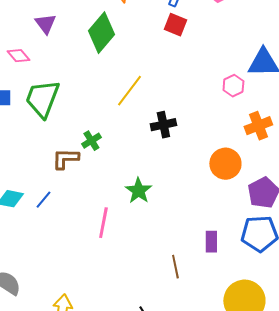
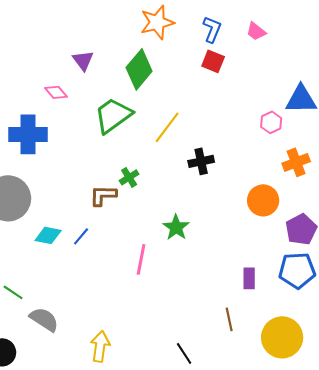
green trapezoid: (42, 99) -> (113, 115), moved, turned 33
brown line: (175, 267) -> (229, 319), moved

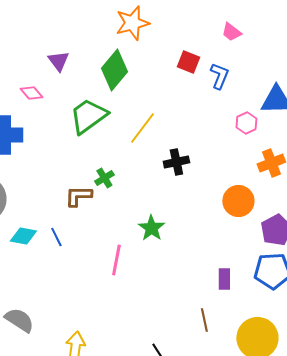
blue L-shape: (212, 29) -> (219, 76), moved
blue line: (81, 236) -> (56, 237), turned -66

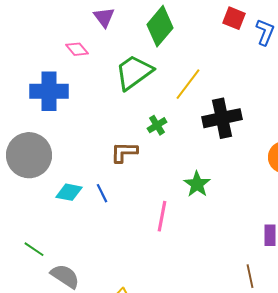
black cross: (176, 162) -> (222, 118), size x1.5
green cross: (104, 178) -> (157, 125), moved

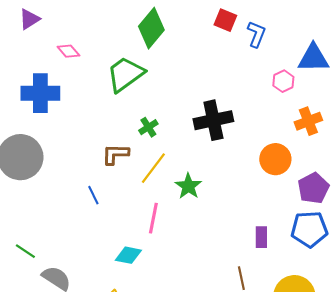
purple triangle: (104, 17) -> (29, 19), moved, turned 35
yellow line: (188, 84) -> (153, 168), moved
cyan diamond: (69, 192) -> (128, 255), moved

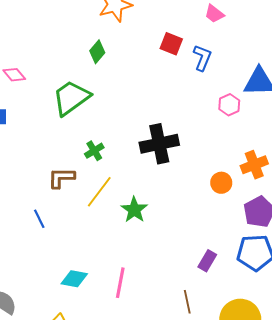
green diamond: (151, 28) -> (97, 52), size x0.6
orange cross: (308, 121) -> (254, 165), moved
orange circle: (275, 159) -> (221, 183), size x0.7
pink line: (153, 218) -> (120, 283), moved
purple rectangle: (261, 237) -> (207, 261), turned 30

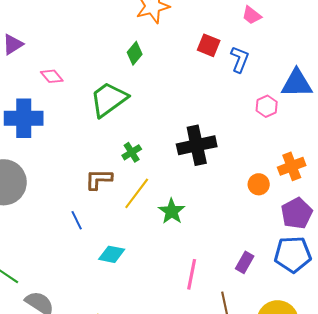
cyan diamond: (74, 279) -> (112, 254), moved
pink line: (120, 283) -> (192, 274), moved

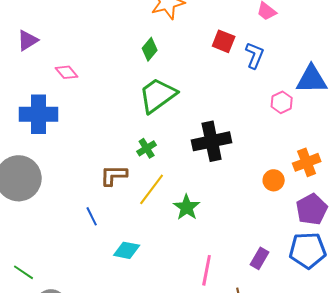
green trapezoid: (109, 99) -> (158, 95), moved

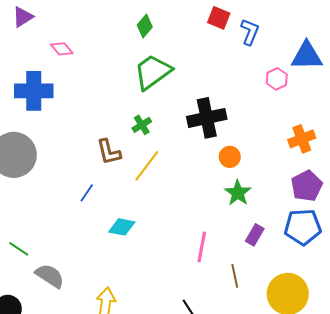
brown L-shape: (114, 175) -> (109, 152), turned -104
orange circle: (274, 180) -> (230, 157), moved
green star: (187, 207) -> (238, 193), moved
blue line: (92, 216) -> (87, 193), turned 60

